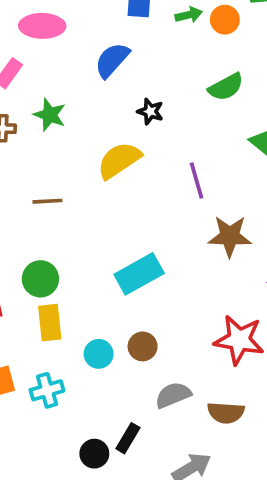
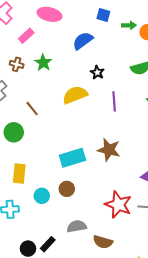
purple line: (197, 180) -> (114, 101), moved
brown line: (47, 201) -> (32, 108), turned 42
brown star: (230, 236) -> (109, 150), moved
green circle: (40, 279) -> (14, 132), moved
brown circle: (143, 346) -> (67, 189), moved

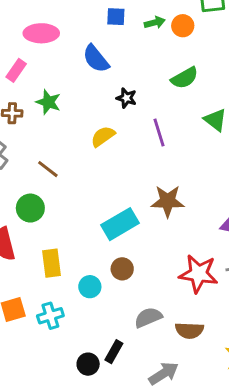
blue semicircle: (83, 41) -> (96, 59), turned -80
yellow semicircle: (75, 95) -> (103, 136), size x0.7

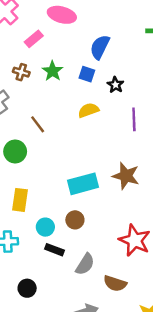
blue square: (116, 17) -> (87, 74), moved
blue semicircle: (96, 59) -> (100, 47), turned 50
gray semicircle: (148, 317) -> (85, 264), turned 130
black rectangle: (114, 352) -> (55, 250), moved, turned 66

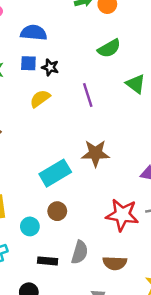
blue semicircle: (100, 47) -> (34, 33), turned 85
black star: (115, 85) -> (50, 67), moved
black rectangle: (55, 250) -> (48, 261), moved

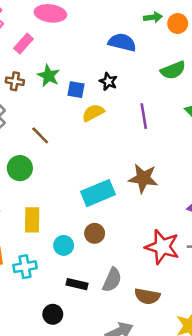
blue semicircle: (34, 33) -> (122, 42), moved
blue square: (28, 63) -> (76, 90), moved

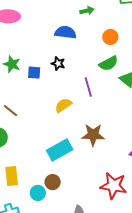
orange circle: (178, 23) -> (110, 37), moved
green semicircle: (173, 70) -> (109, 63), moved
yellow semicircle: (93, 113) -> (63, 105), moved
brown circle: (95, 233) -> (53, 182), moved

